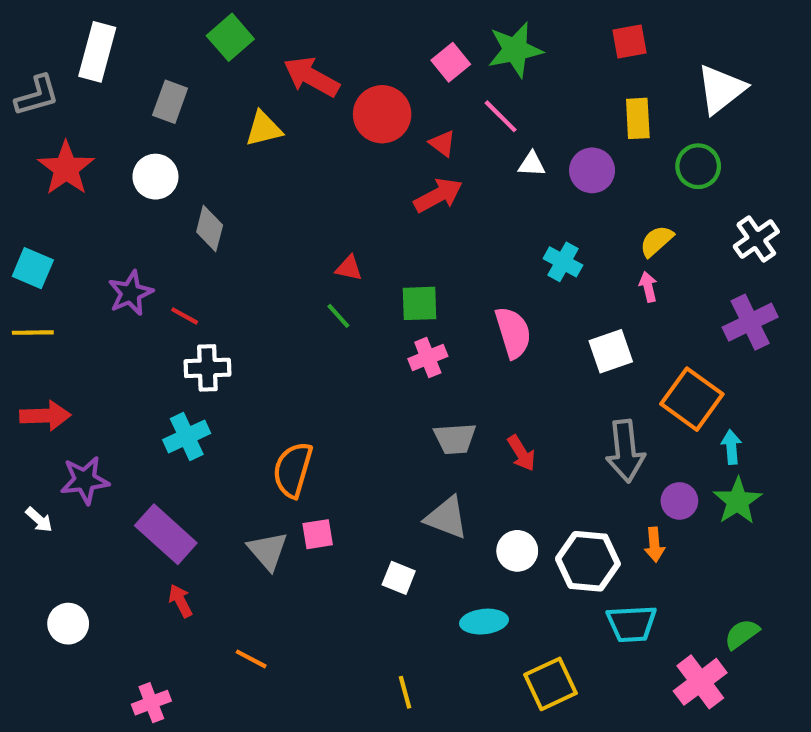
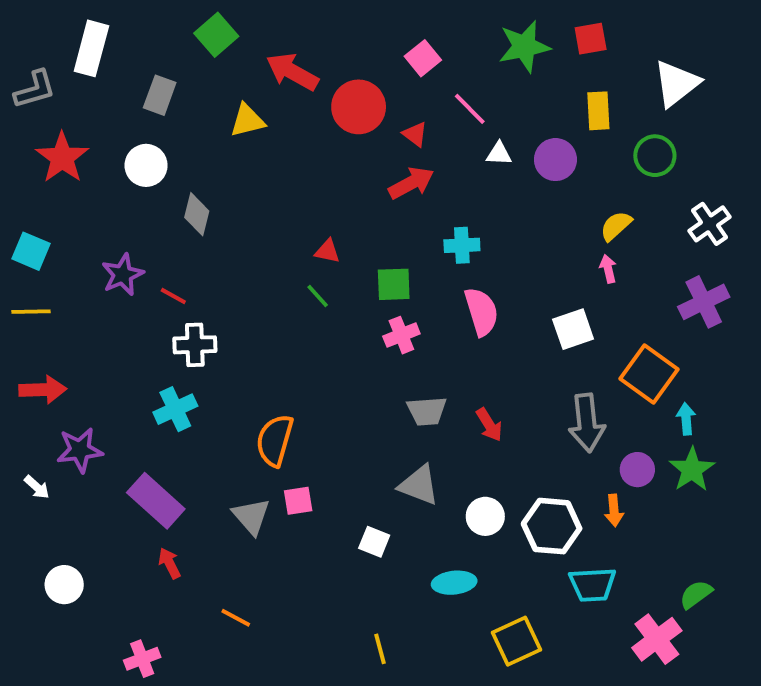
green star: (515, 50) -> (524, 46), moved
cyan cross: (563, 262) -> (462, 245), moved, turned -32

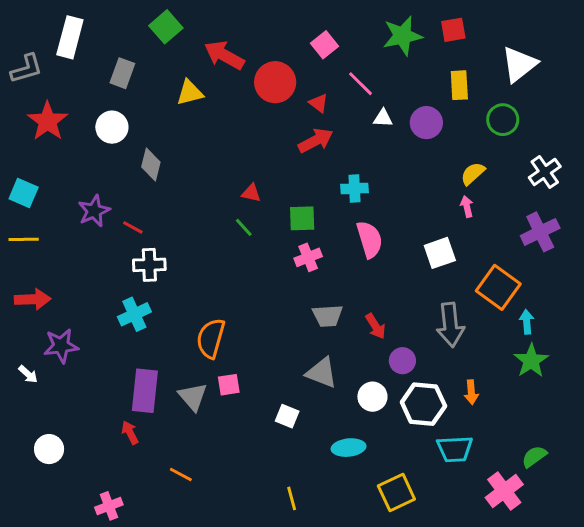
purple circle: (637, 470) -> (402, 361), moved
purple rectangle: (156, 501) -> (145, 391), moved, turned 54

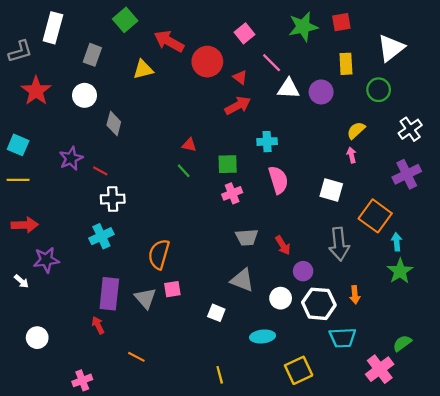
white triangle: (383, 118) -> (288, 89), size x1.5
white square: (440, 253) -> (331, 190), turned 35

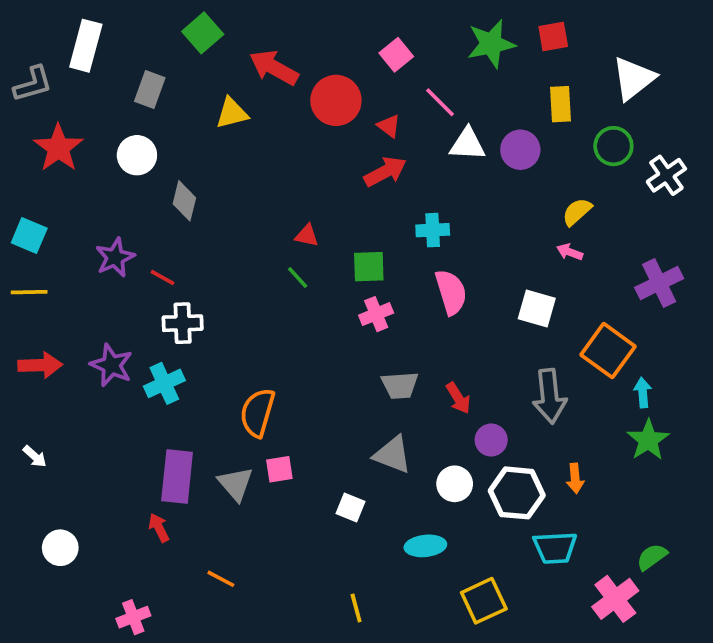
white cross: (410, 129) -> (666, 175), moved
pink arrow: (352, 155) -> (570, 252), turned -56
purple star: (46, 260) -> (111, 365), moved, turned 30

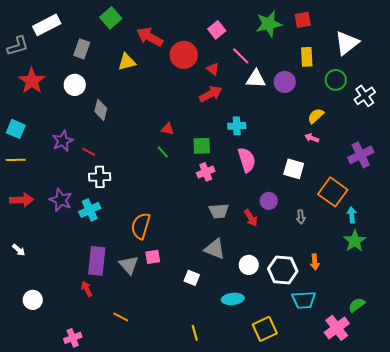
white rectangle: (86, 46) -> (47, 25), turned 48
gray arrow: (550, 396) -> (301, 217), size x0.5
purple circle: (491, 440) -> (269, 201), moved

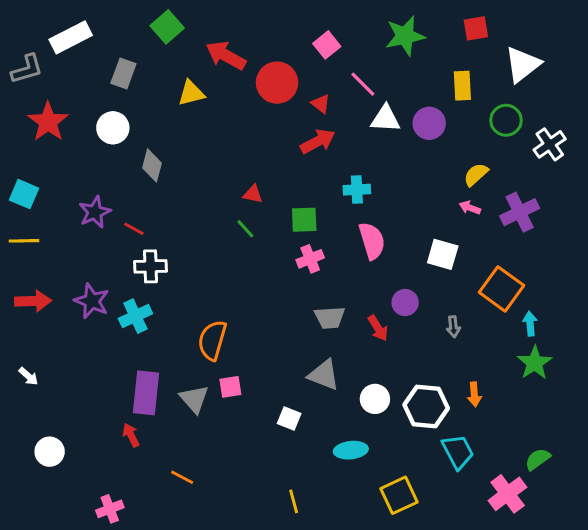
red square: (303, 20) -> (476, 28), moved
purple cross: (361, 155) -> (520, 212), moved
cyan trapezoid: (304, 300) -> (458, 452), turned -115

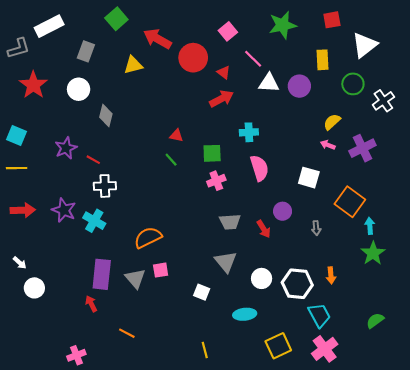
cyan cross: (135, 316) -> (94, 221), turned -35
orange semicircle: (212, 340) -> (148, 237), turned 48
gray triangle: (324, 375) -> (226, 262), turned 30
white circle: (50, 452) -> (34, 288), moved
pink cross: (508, 494) -> (325, 349), moved

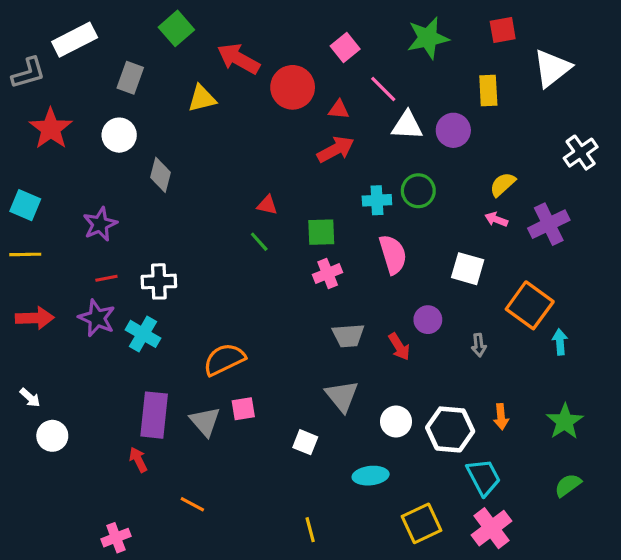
red triangle: (224, 72) -> (339, 110), turned -32
green circle: (353, 84) -> (418, 191), moved
red line: (93, 160) -> (106, 278), moved, turned -40
green star: (373, 253) -> (565, 421), moved

